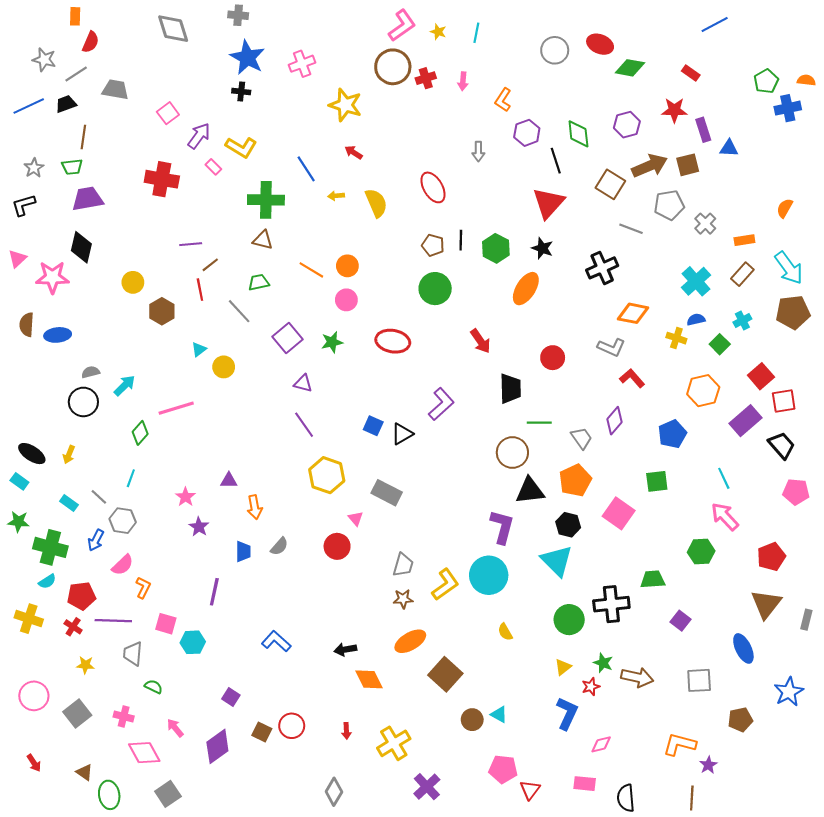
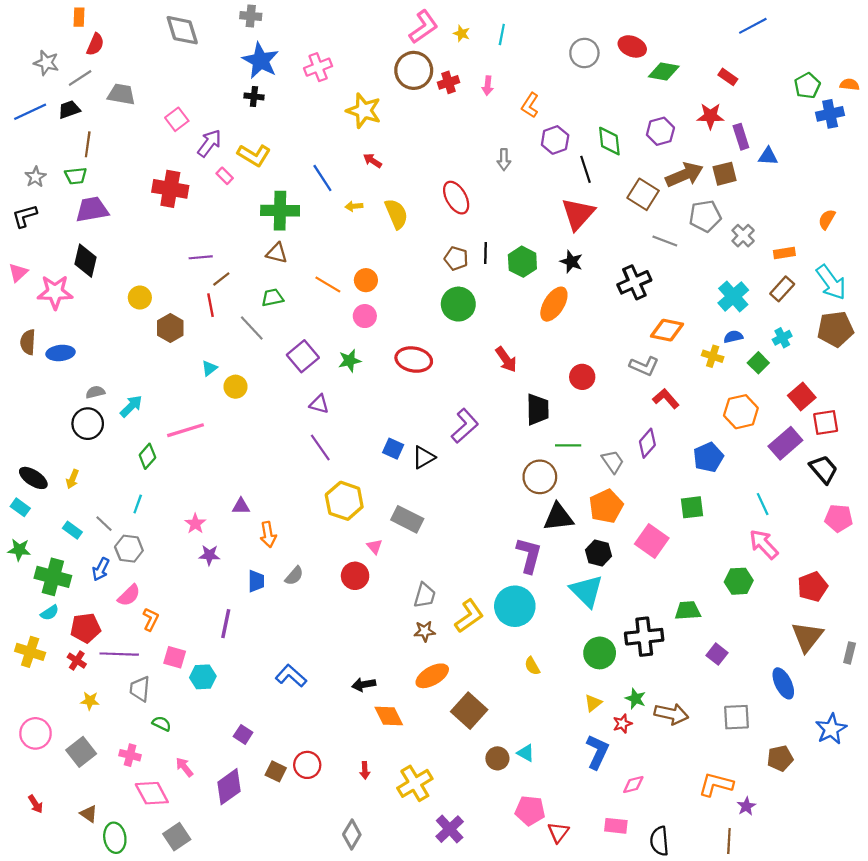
purple star: (199, 527) -> (209, 555), turned -30

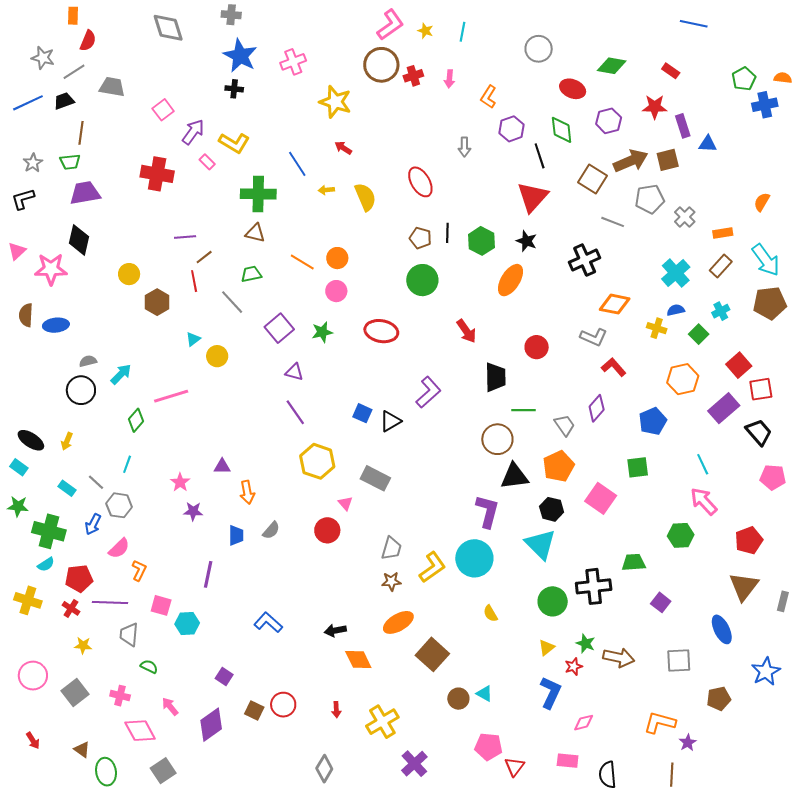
blue line: (753, 26) -> (694, 24), turned 40
red ellipse: (632, 46) -> (573, 89), moved

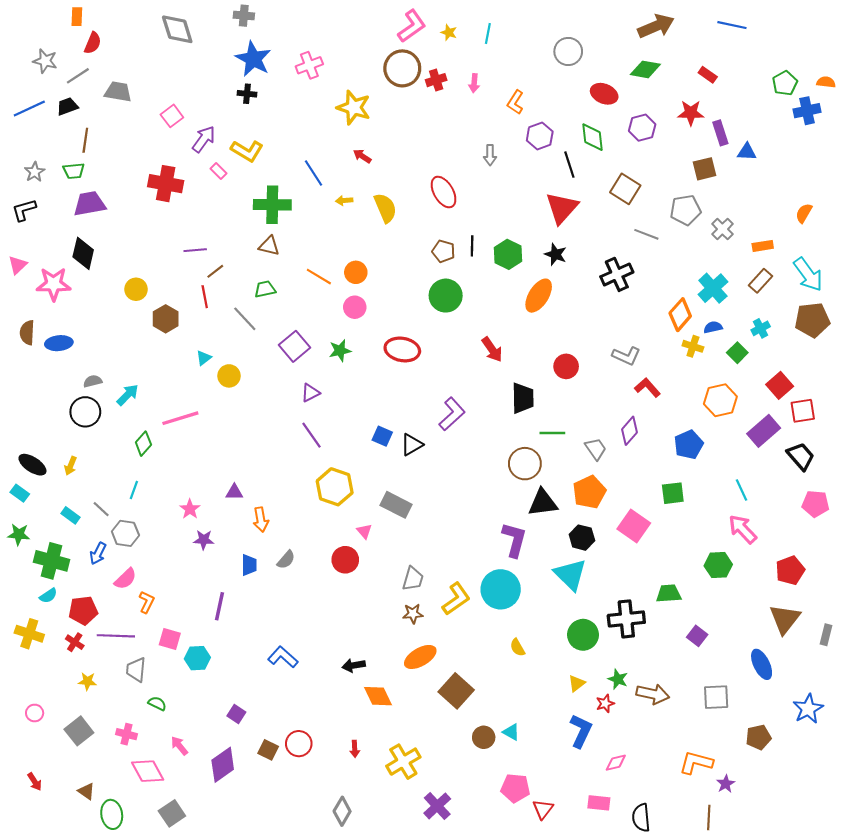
brown arrow: (631, 161) -> (656, 26), moved
orange diamond: (615, 304) -> (680, 315), moved, turned -60
purple triangle: (294, 372) -> (310, 393), turned -42
pink circle: (33, 676) -> (35, 713), size x0.6

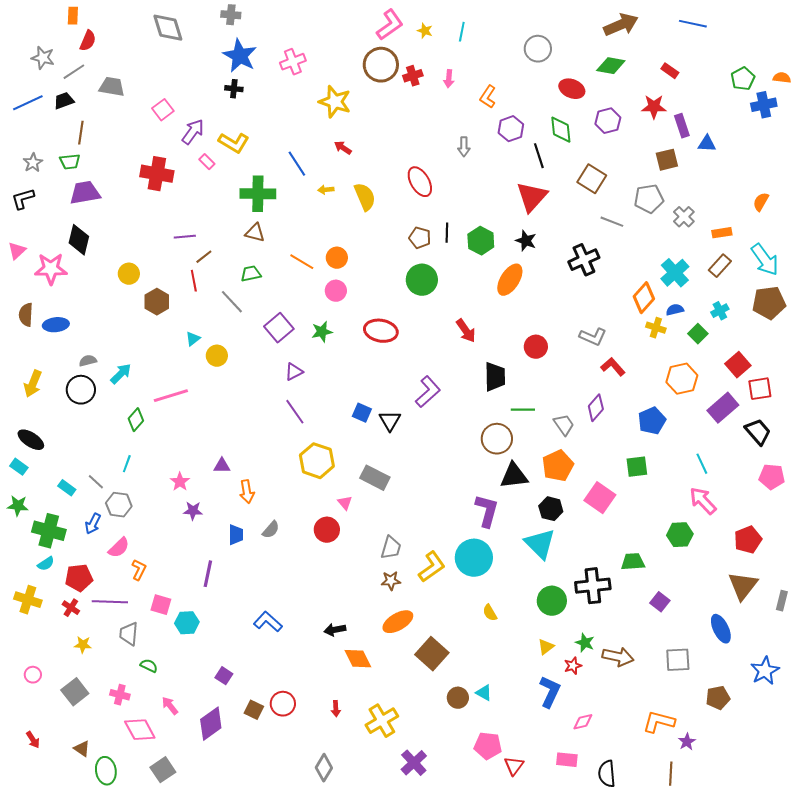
black triangle: (412, 445) -> (390, 421), turned -30
yellow arrow: (70, 466) -> (33, 384), moved, size x1.5

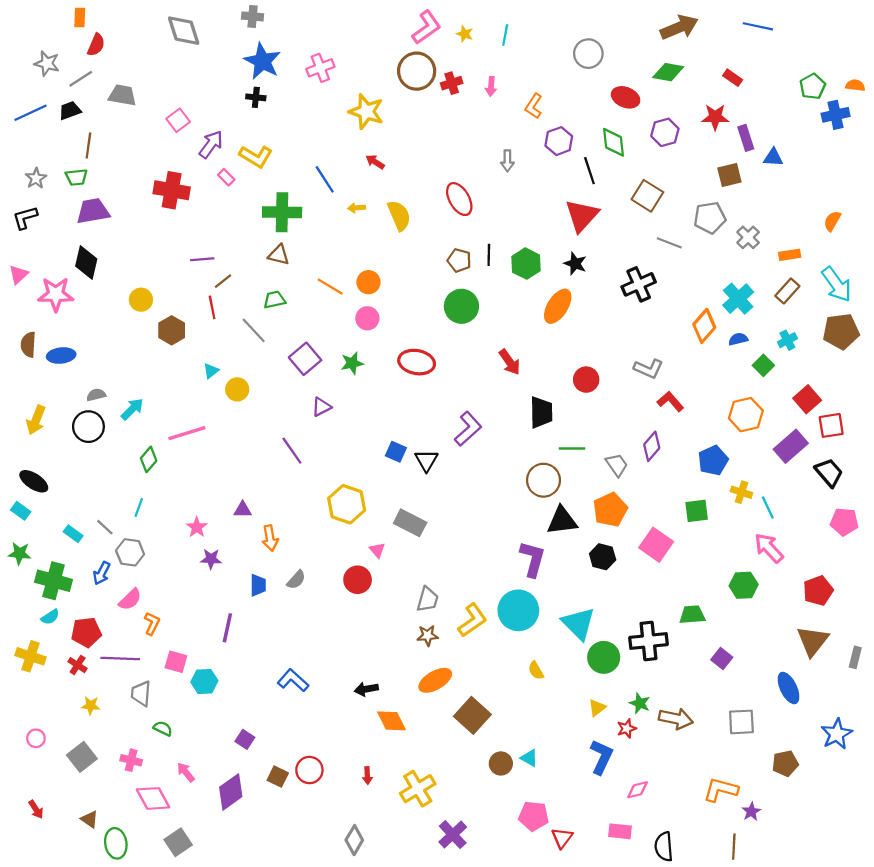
yellow cross: (656, 328) -> (741, 492), moved
purple line: (295, 412) -> (292, 451), moved
cyan triangle: (540, 544) -> (578, 623), moved

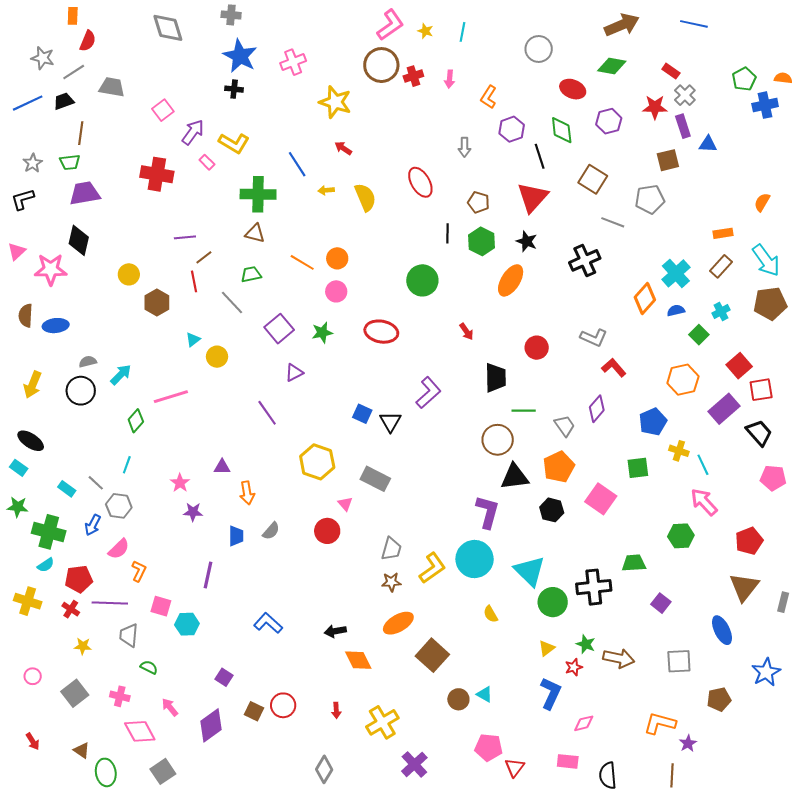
gray cross: (748, 237) -> (685, 95), moved
brown pentagon: (459, 260) -> (479, 202), moved
red arrow: (510, 362) -> (466, 332), size x0.7

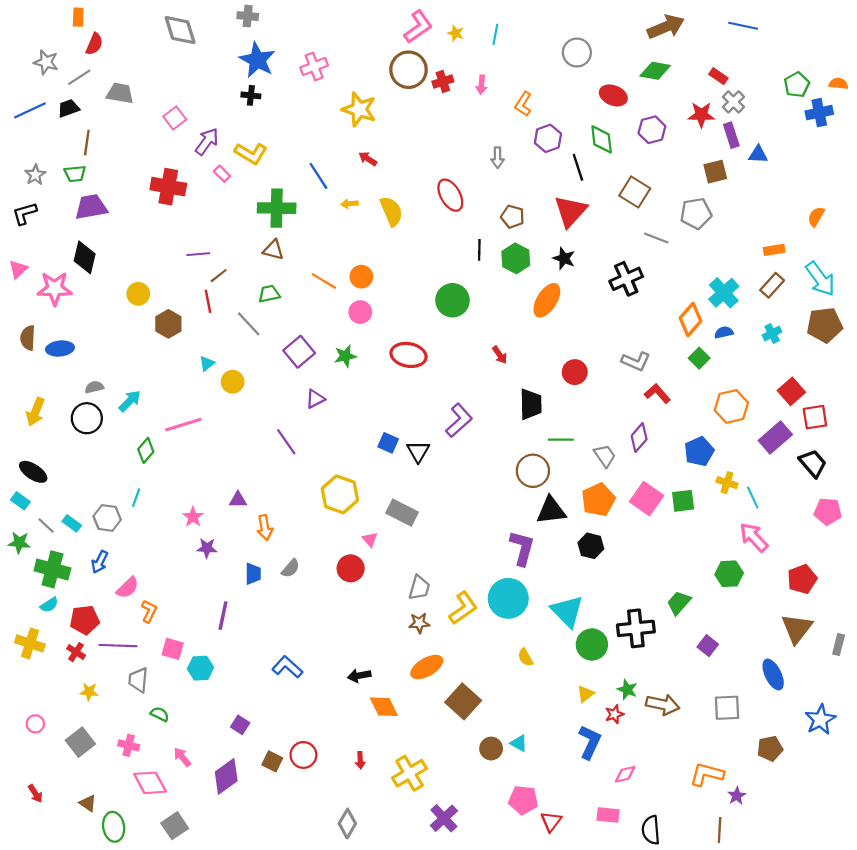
green square: (699, 335) -> (699, 358), moved
gray line: (96, 483) -> (46, 525), moved
pink square: (601, 499) -> (647, 499), moved
gray hexagon: (119, 506) -> (107, 518), moved
green trapezoid: (634, 563) -> (679, 603), turned -45

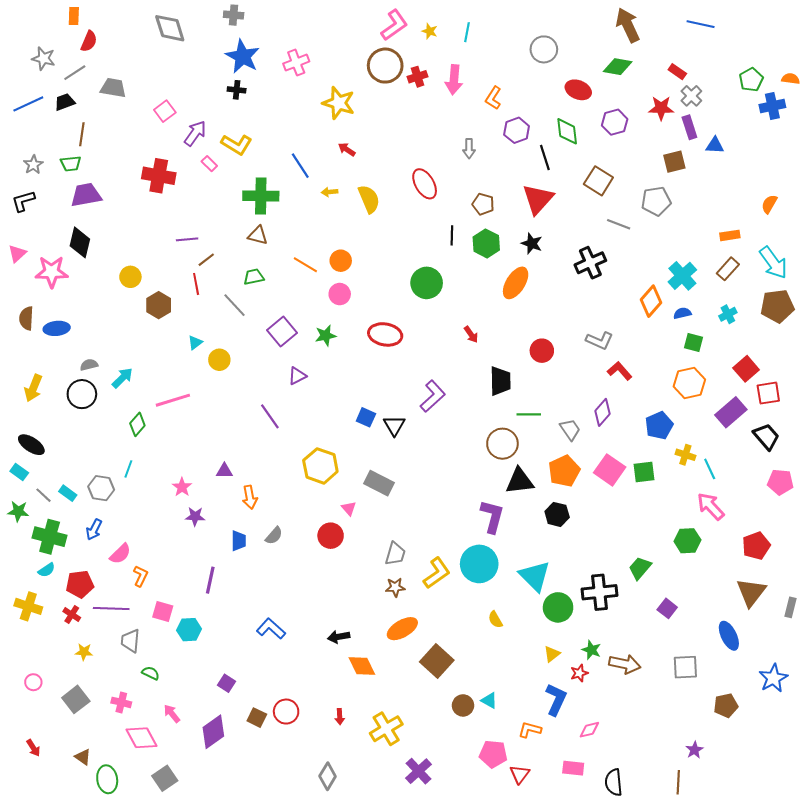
brown arrow: (666, 27) -> (628, 25), turned -92
pink arrow: (481, 85) -> (454, 80), size x1.6
green square: (699, 358) -> (693, 343), moved, turned -30
orange L-shape: (707, 774) -> (530, 730), moved, size x0.7

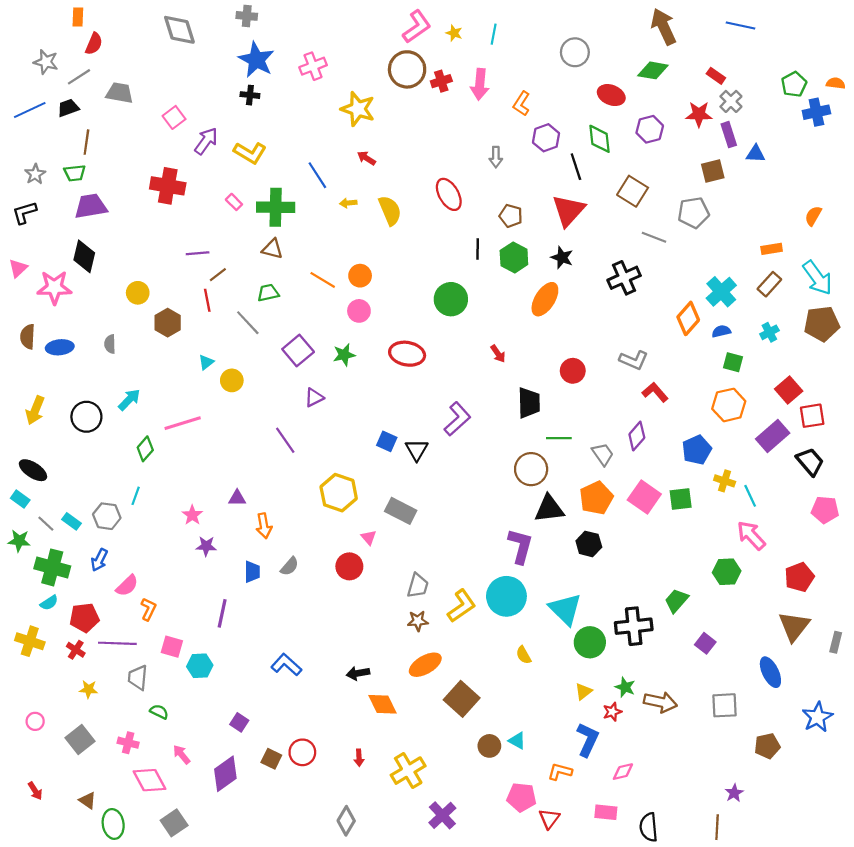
pink rectangle: (209, 164) -> (234, 202), moved
gray semicircle: (89, 365) -> (110, 344), moved, turned -78

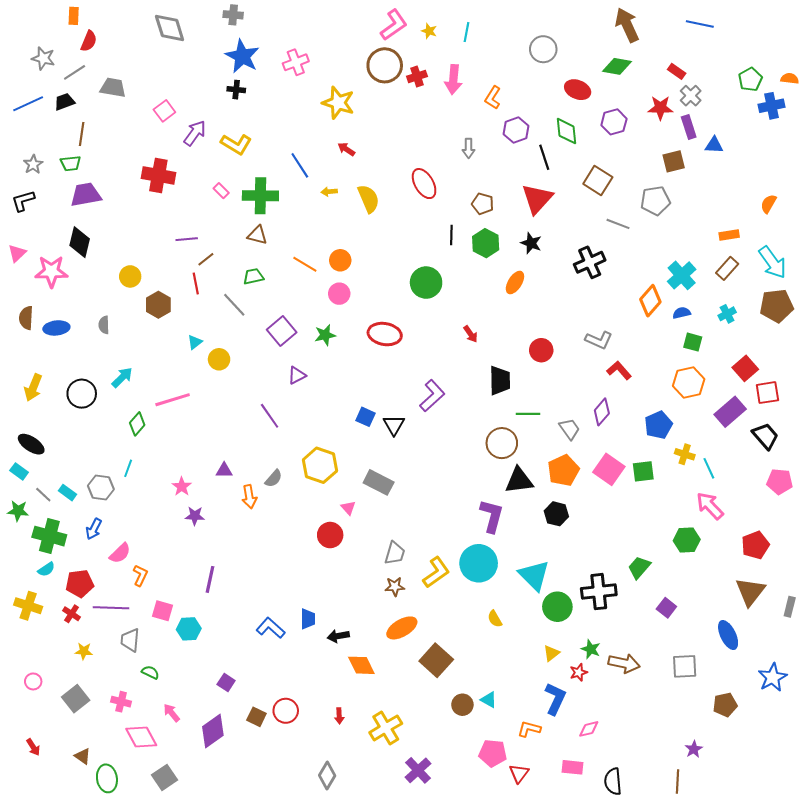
orange ellipse: (545, 299) -> (515, 283), size x0.7
gray semicircle: (290, 566) -> (274, 478), moved
blue trapezoid: (252, 572) -> (308, 619), moved

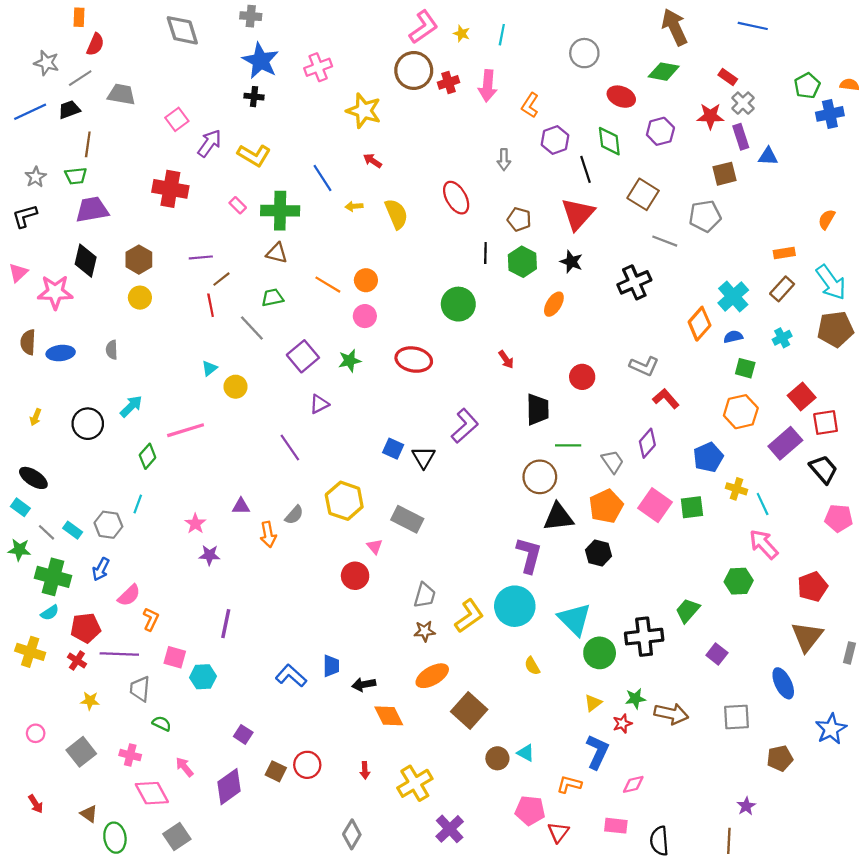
brown hexagon: (158, 305) -> (139, 260), moved
yellow arrow: (33, 388) -> (36, 417), size x0.6
green star: (591, 649) -> (635, 699), turned -30

